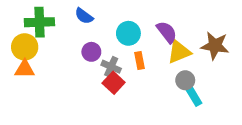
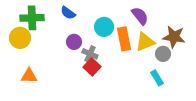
purple semicircle: (167, 32) -> (140, 16), moved
orange rectangle: (140, 60) -> (124, 39), moved, size x1.6
orange triangle: (25, 69) -> (29, 76), moved
gray circle: (185, 80) -> (163, 54), moved

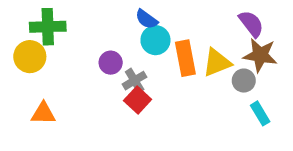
blue semicircle: (68, 13) -> (146, 19), moved
purple semicircle: (140, 16) -> (251, 24), moved
gray cross: (90, 54) -> (135, 81), turned 35
cyan rectangle: (157, 78) -> (260, 113), moved

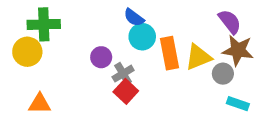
cyan rectangle: (260, 113) -> (238, 104), turned -40

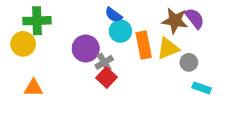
brown star: (238, 50) -> (175, 21), moved
purple circle: (101, 57) -> (86, 48), size x1.5

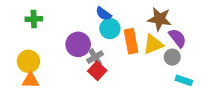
purple semicircle: (195, 18) -> (177, 38), moved
green cross: (37, 21) -> (34, 19), size x0.7
yellow circle: (23, 44) -> (28, 61), moved

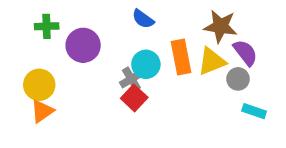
cyan circle: (110, 29) -> (146, 64), moved
purple circle: (78, 44) -> (83, 45), moved
orange triangle: (31, 80) -> (42, 111), turned -36

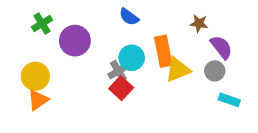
green cross: (47, 26) -> (42, 23), turned -30
brown star: (220, 26) -> (199, 23), size x0.6
yellow triangle: (212, 61) -> (178, 70), moved

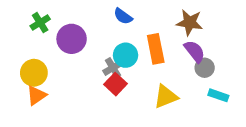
brown star: (199, 23) -> (190, 23), size x1.5
purple semicircle: (221, 47) -> (195, 51), moved
yellow triangle: (178, 70) -> (166, 97), moved

